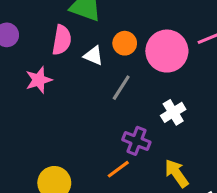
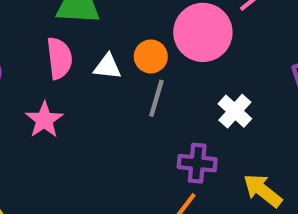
orange circle: (125, 43) -> (151, 56), moved

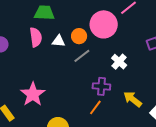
gray line: (156, 98) -> (82, 56), turned 36
pink star: (44, 120) -> (33, 94), moved, size x1.4

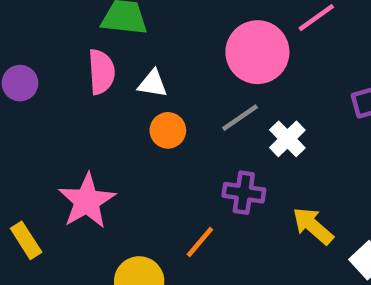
orange circle: (79, 36) -> (168, 130), moved
gray line: (82, 56) -> (240, 118), moved
orange line: (95, 107) -> (200, 242), moved

